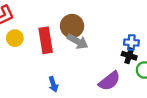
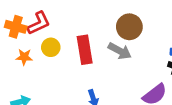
brown circle: (72, 26) -> (129, 27), moved

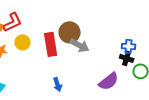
brown circle: (129, 27) -> (70, 32), moved

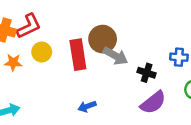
black cross: (127, 58) -> (147, 73), moved
blue arrow: (58, 84) -> (87, 106), turned 88

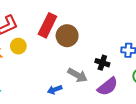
red rectangle: (78, 55) -> (47, 25), moved, turned 35
gray arrow: (116, 56) -> (77, 75), moved

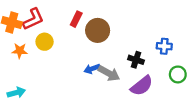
red rectangle: (47, 25) -> (76, 19), size x0.6
blue arrow: (55, 90) -> (92, 69), moved

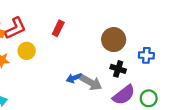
brown circle: (98, 30) -> (114, 40), moved
green circle: (178, 74) -> (149, 98), moved

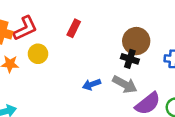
black cross: (118, 69) -> (130, 59), moved
gray arrow: (91, 82) -> (125, 84), moved

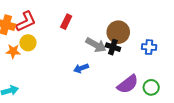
yellow circle: (38, 54) -> (28, 43), moved
gray arrow: (125, 84) -> (96, 45), moved

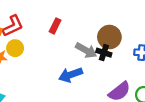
blue arrow: (81, 68) -> (71, 75), size x1.5

